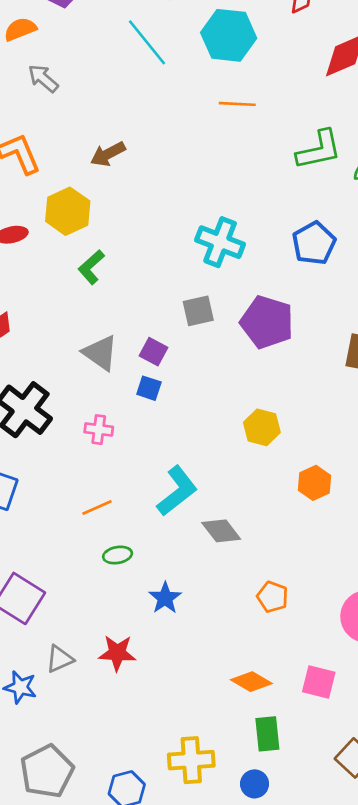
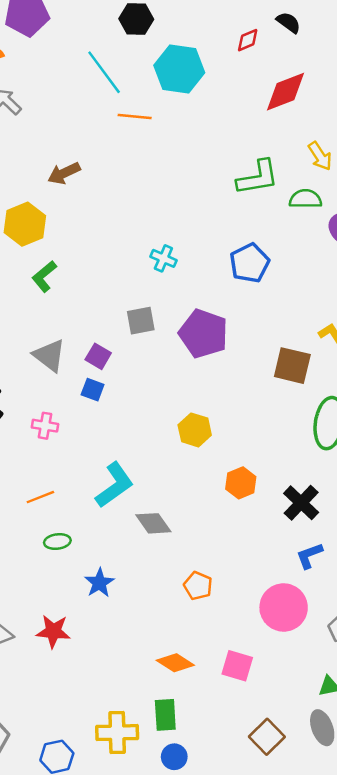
orange line: (237, 104) -> (135, 117), moved
cyan cross: (220, 242) -> (163, 258), size x0.6
green rectangle: (267, 734) -> (165, 715), moved

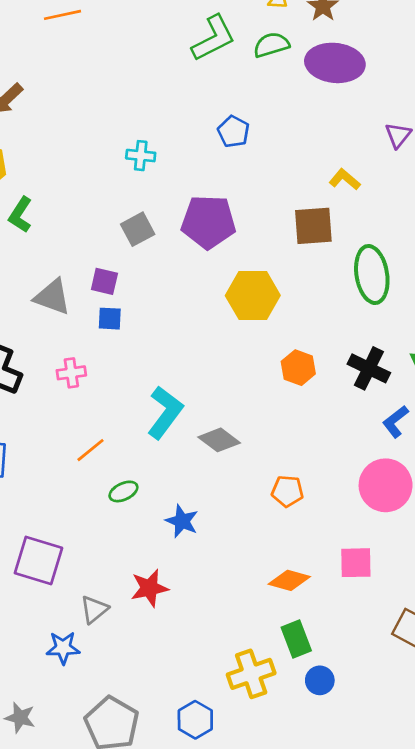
blue pentagon: (250, 263) -> (234, 132), size x0.7
yellow hexagon: (195, 430) -> (253, 296), moved, size x1.4

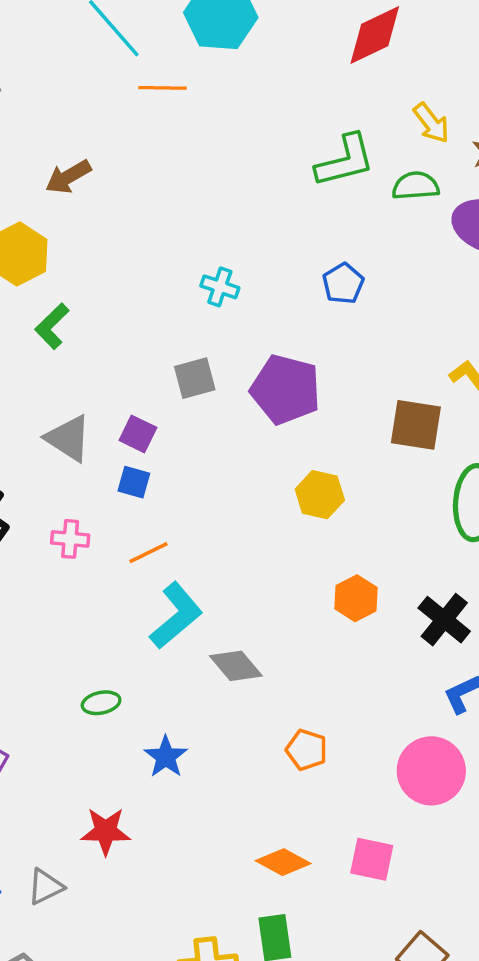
yellow hexagon: (253, 296) -> (320, 495), size x0.7
orange line: (90, 450) -> (149, 553), moved
gray triangle: (94, 609) -> (45, 887), moved

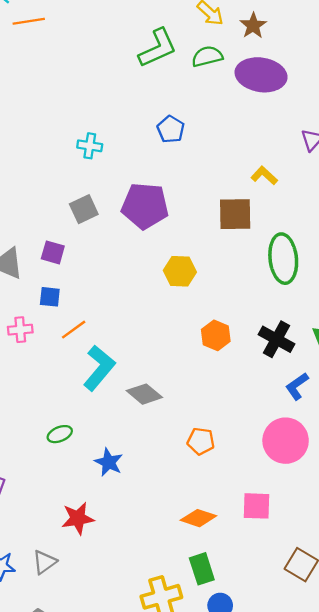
blue square: (134, 482) -> (50, 297), moved

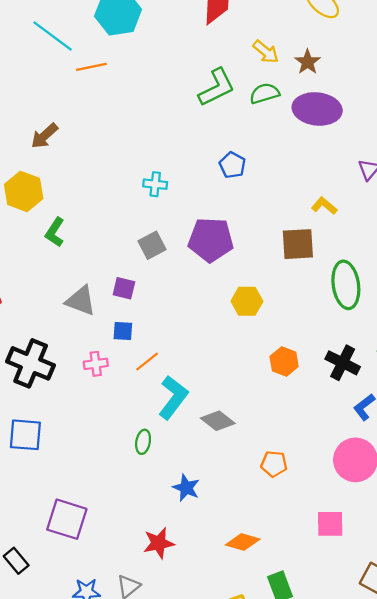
green ellipse: (60, 434) -> (143, 442), moved, turned -55
orange diamond: (198, 518) -> (243, 542), moved

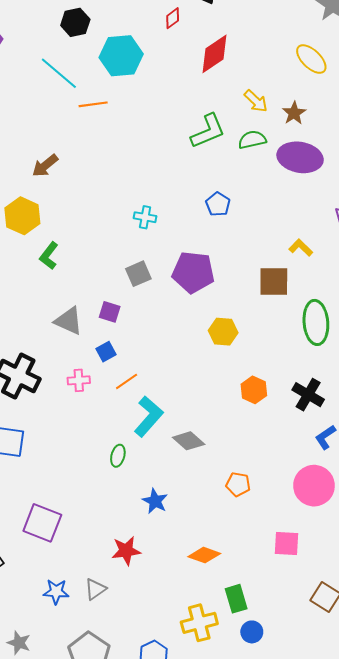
blue square: (123, 331) -> (106, 352), turned -36

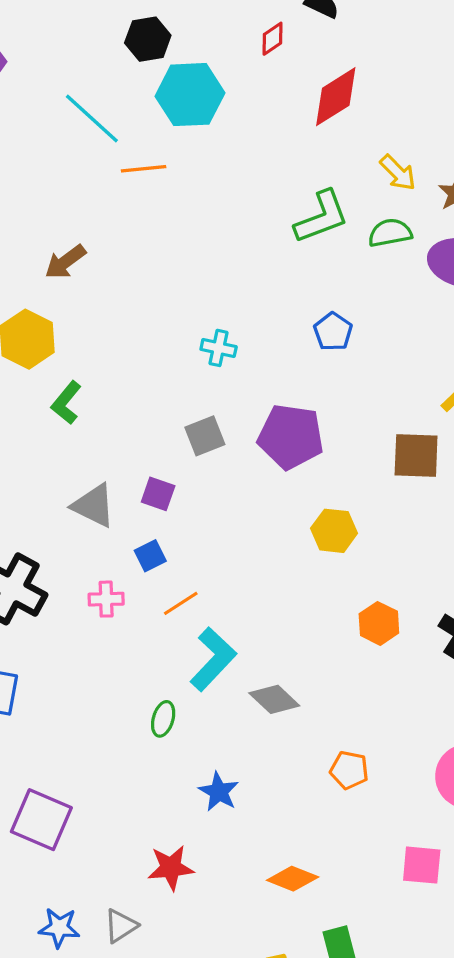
black hexagon: (75, 22) -> (148, 39), moved

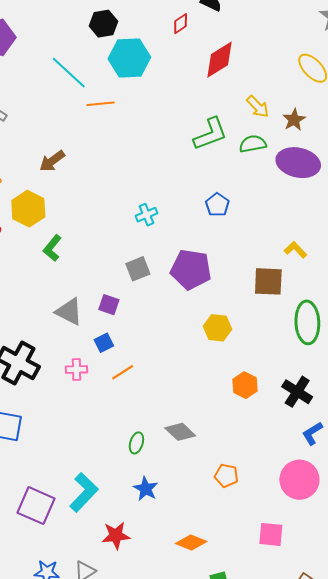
cyan cross: (219, 348) -> (146, 215), turned -35
cyan L-shape: (213, 659) -> (84, 492), moved
green ellipse: (163, 719) -> (136, 443), moved

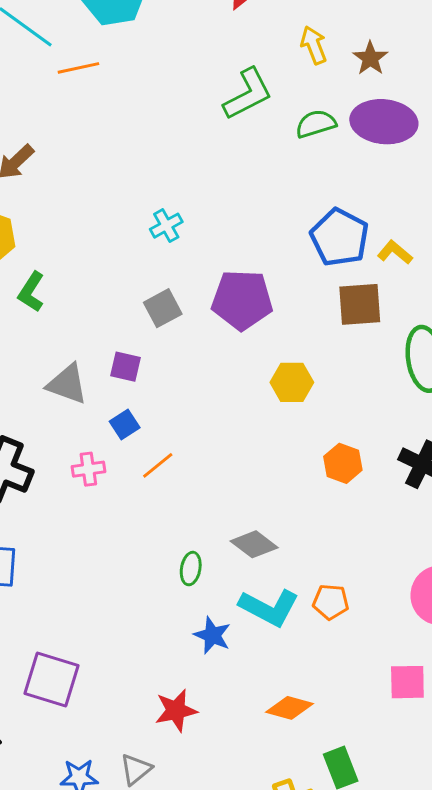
yellow arrow: (258, 107) -> (314, 45), turned -150
green semicircle: (253, 144) -> (316, 124), moved
blue pentagon: (217, 205) -> (340, 237), moved, size x1.6
cyan L-shape: (84, 492) -> (269, 608), moved, turned 81

